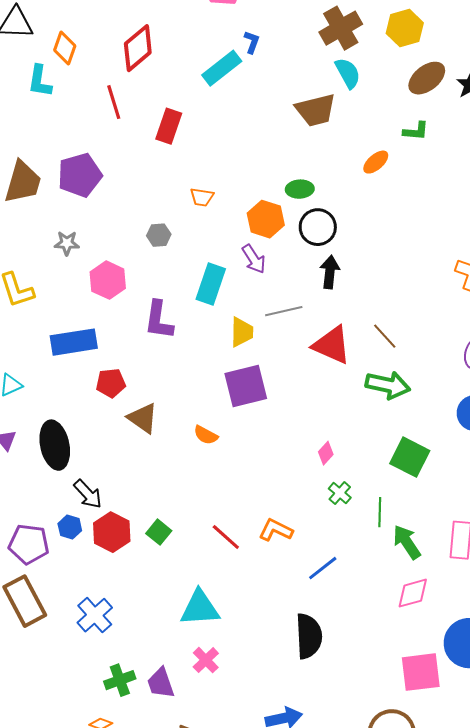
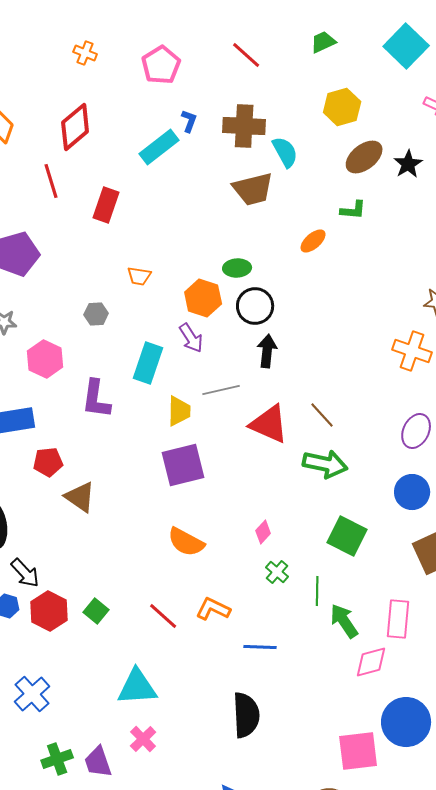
brown cross: (341, 28) -> (244, 126), moved, turned 33
orange semicircle: (206, 435) -> (186, 542), moved, size x1.5
blue line: (323, 568) -> (260, 647), turned 40
pink diamond: (413, 593) -> (371, 662), moved

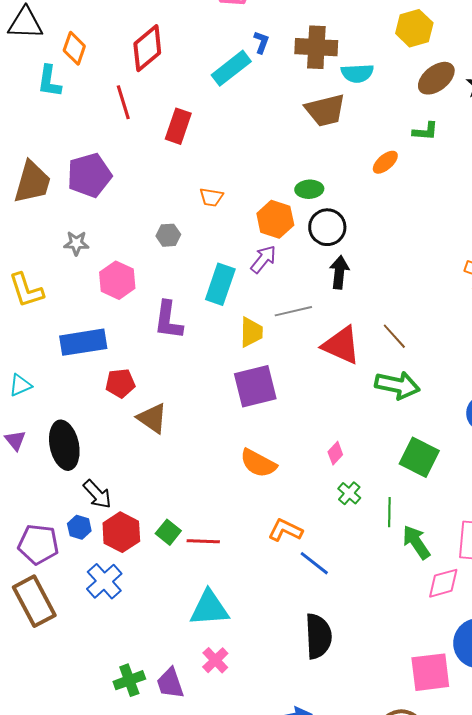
cyan semicircle: (285, 152) -> (357, 73), turned 116
purple arrow: (191, 338) -> (263, 259), turned -108
red line: (163, 616) -> (203, 541), moved, turned -40
blue line: (260, 647) -> (314, 563), moved, turned 36
blue cross: (32, 694) -> (104, 581), moved

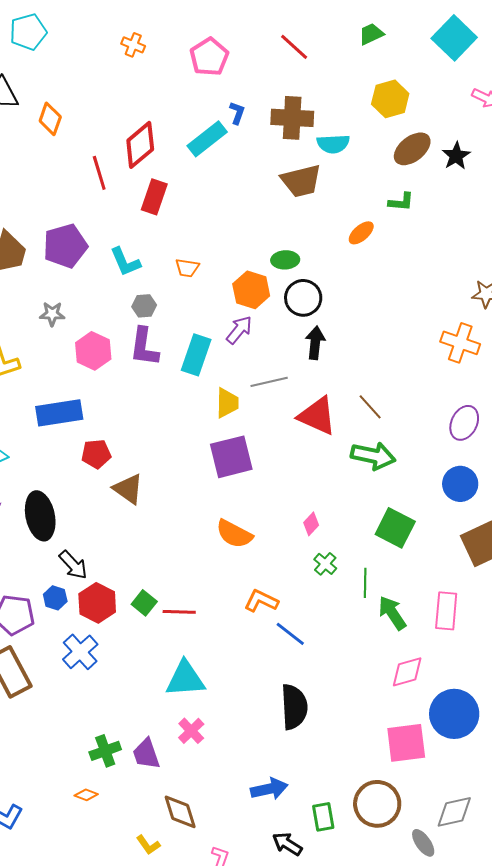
red diamond: (147, 48) -> (140, 145), moved
cyan L-shape: (49, 81) -> (125, 262), moved, turned -32
purple L-shape: (168, 320) -> (144, 347), moved
pink diamond: (443, 583) -> (407, 672), moved

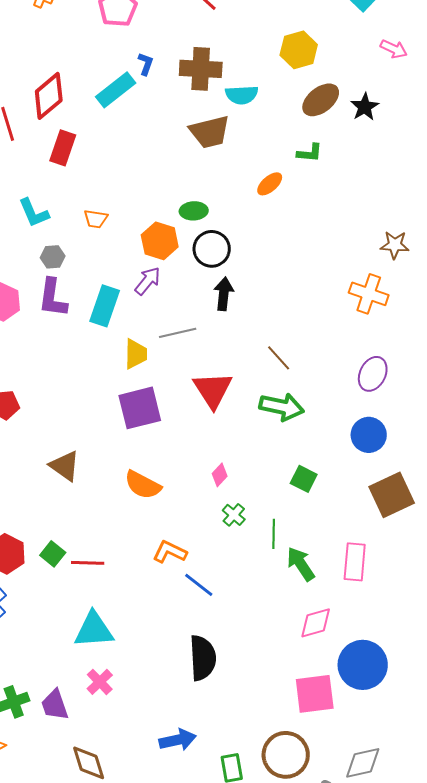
red triangle: (317, 416) -> (213, 390), moved, turned 33
brown triangle: (128, 489) -> (65, 466), moved
green square: (395, 528) -> (304, 479), size x0.7

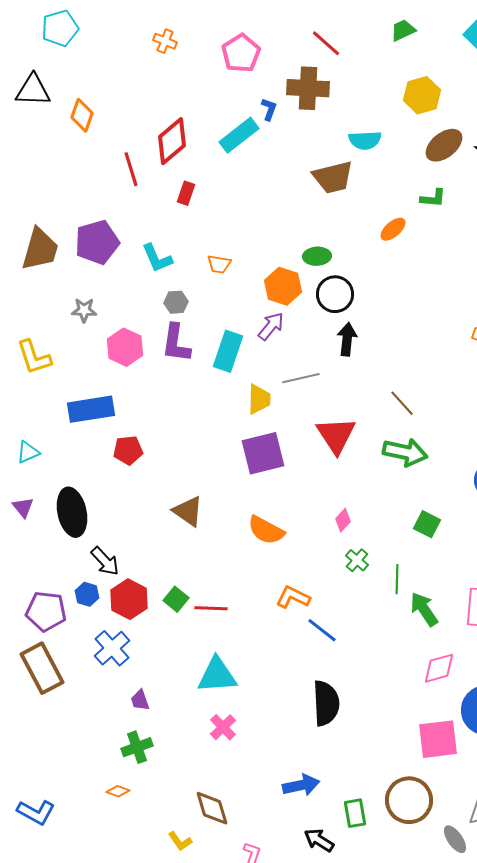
brown cross: (201, 69) -> (308, 88), moved
red rectangle: (63, 148) -> (186, 193), size x0.7
purple trapezoid: (55, 705) -> (140, 700), moved, size x0.7

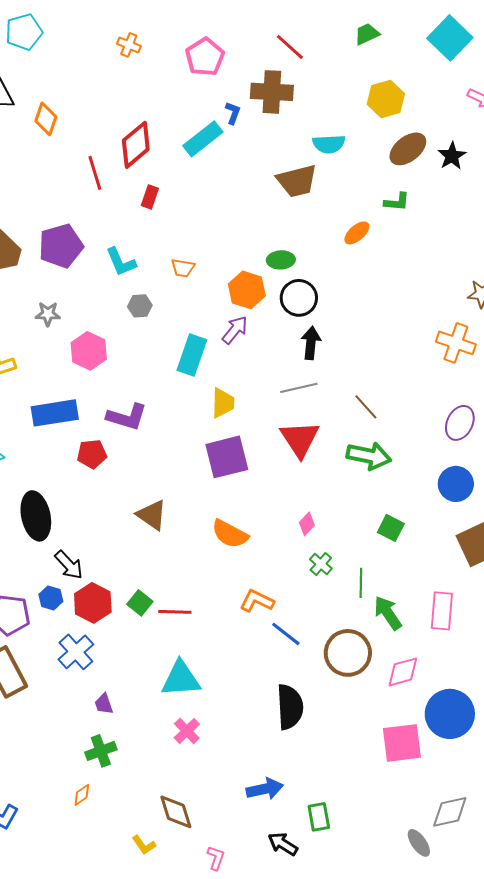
purple L-shape: (176, 343) -> (127, 417), moved, turned -81
gray line: (301, 378) -> (299, 388), moved
orange diamond: (118, 791) -> (82, 795), turned -55
brown circle: (409, 800) -> (348, 653), moved

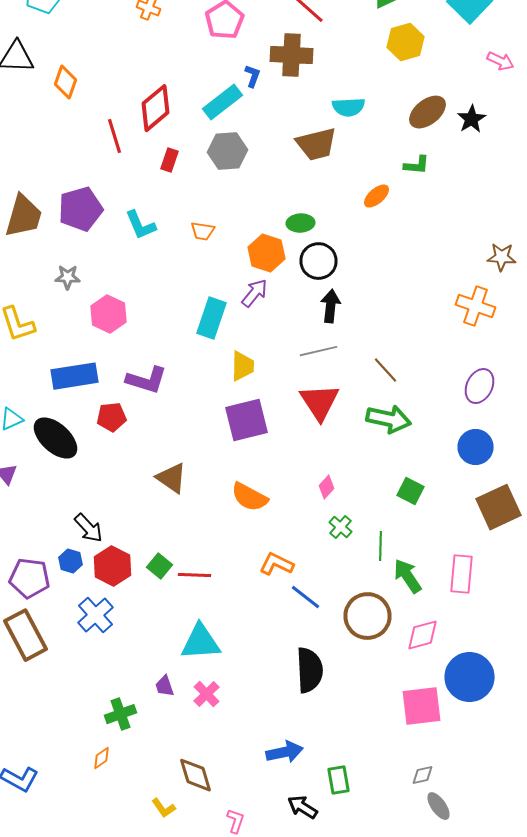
yellow hexagon: (386, 99) -> (406, 42), moved
gray hexagon: (140, 306) -> (228, 151), moved, size x1.6
black ellipse: (36, 516) -> (56, 438), moved, turned -36
purple trapezoid: (104, 704) -> (164, 686), moved
gray diamond: (450, 812) -> (422, 775), moved, size x0.6

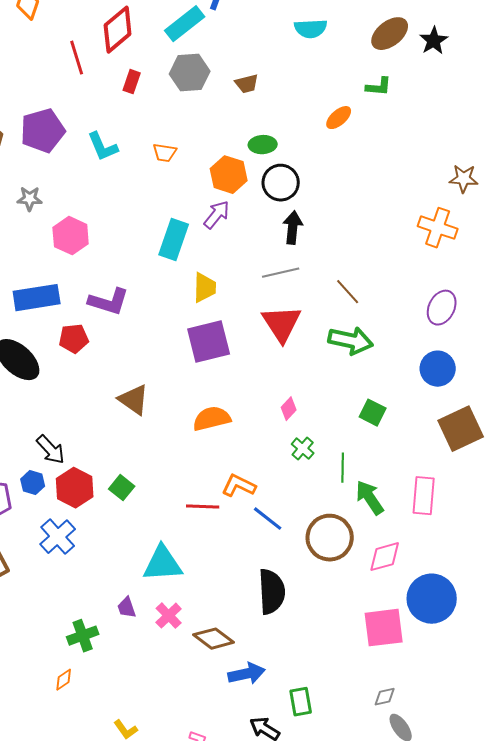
brown trapezoid: (316, 144) -> (247, 84), moved, size x0.6
orange semicircle: (250, 497) -> (212, 419), turned 138
red line: (194, 575) -> (203, 507), moved
brown diamond: (196, 775) -> (214, 639), moved, turned -36

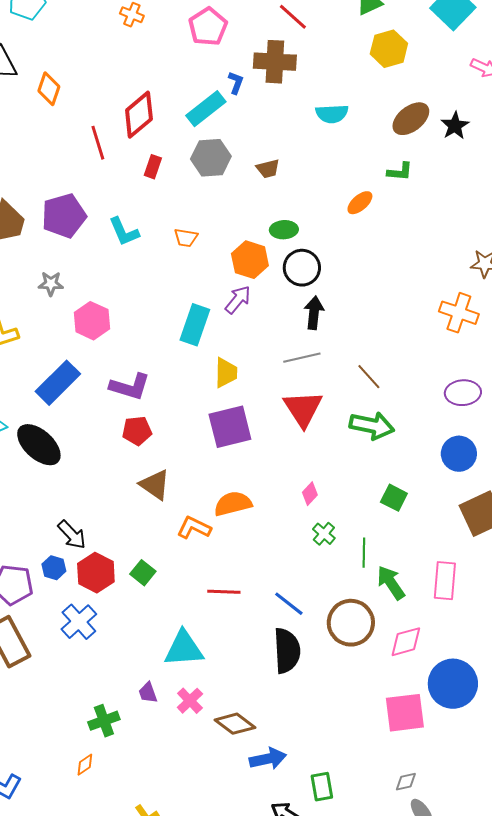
blue rectangle: (37, 298) -> (58, 383), turned -36
purple ellipse: (442, 308) -> (463, 393), turned 60
red pentagon: (74, 339) -> (137, 431), moved
orange L-shape: (239, 486) -> (194, 528), moved
black semicircle: (272, 592) -> (287, 651), moved

